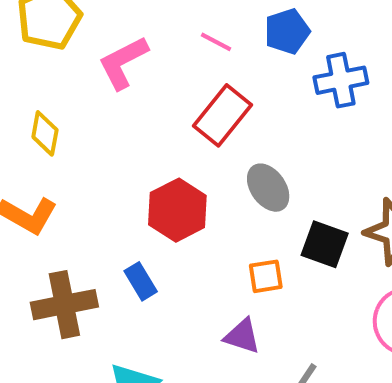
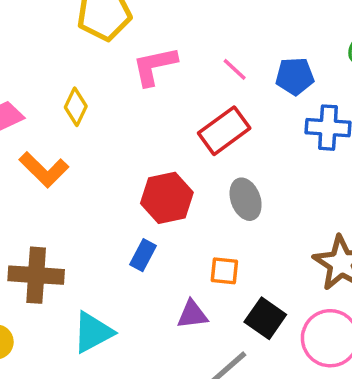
black square: (325, 244) -> (265, 318), moved
blue rectangle: (141, 281) -> (143, 255), moved, turned 44
brown cross: (64, 305) -> (36, 275), moved
purple triangle: (242, 336) -> (192, 314), turned -40

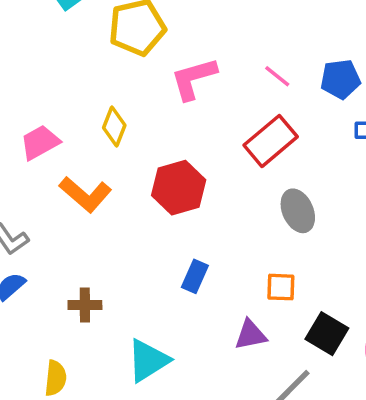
red hexagon: (167, 198) -> (179, 188), moved
brown cross: (36, 275) -> (85, 305), size x0.6

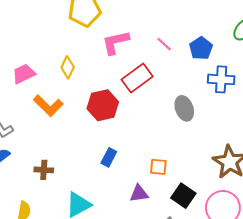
blue pentagon: (340, 79) -> (201, 48), turned -30
red rectangle: (271, 141) -> (137, 78), moved
gray ellipse: (298, 211) -> (184, 108), moved

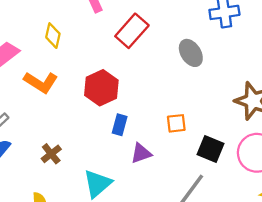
red hexagon: (103, 105) -> (101, 88), moved
brown cross: (44, 170) -> (51, 154), turned -30
purple triangle: (139, 193) -> (141, 153), moved

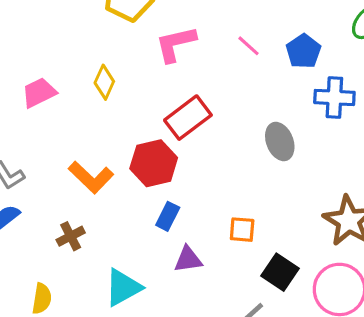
red rectangle: (132, 31) -> (188, 118), moved
orange L-shape: (41, 82) -> (91, 177), moved

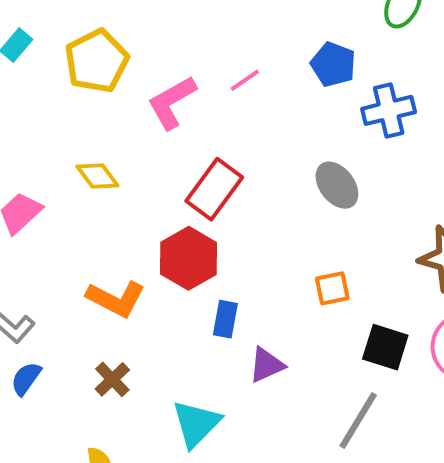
pink line: (249, 46) -> (245, 80), moved, turned -60
yellow diamond: (104, 82) -> (97, 176), turned -44
orange square: (242, 230) -> (332, 288), moved

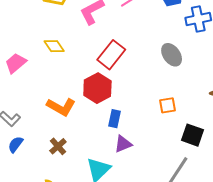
purple triangle: (266, 365) -> (123, 144), moved

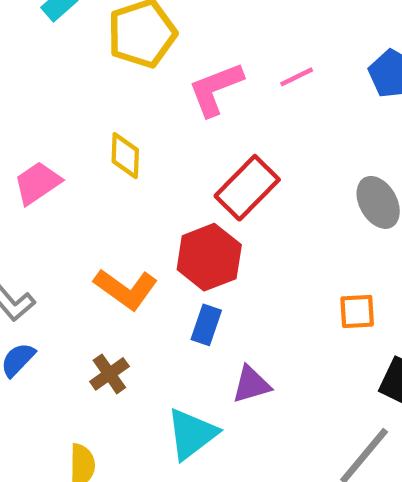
yellow diamond: (54, 46) -> (125, 156), turned 30
blue rectangle: (115, 119) -> (206, 325), moved

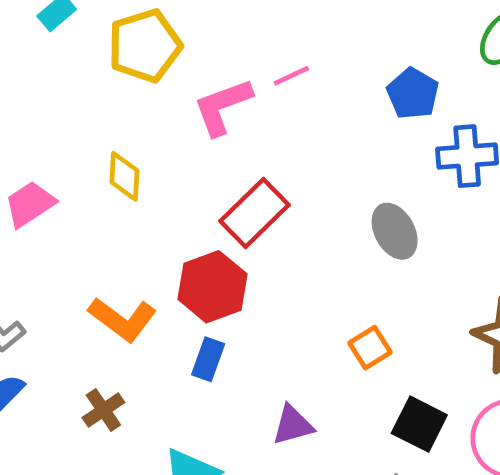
pink line: (297, 77) -> (291, 76), moved
orange square: (357, 311) -> (370, 348), turned -30
purple triangle: (251, 384) -> (293, 425), moved

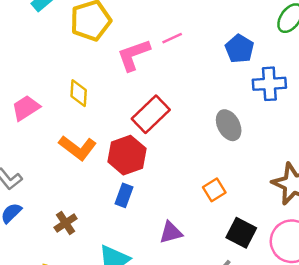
orange L-shape: (123, 319) -> (78, 148), moved

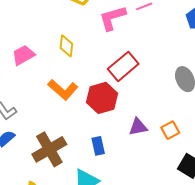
blue rectangle: (124, 195) -> (98, 146), moved, turned -36
brown cross: (66, 223) -> (49, 149), size x1.8
purple triangle: (171, 232) -> (138, 127), moved

